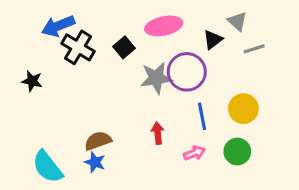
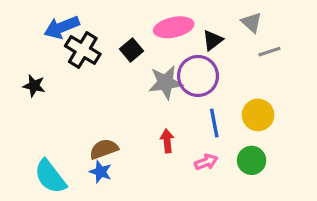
black triangle: (213, 40) -> (213, 40), moved

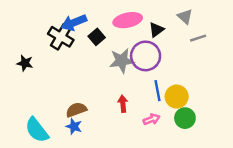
blue arrow: (62, 27) -> (74, 23), moved
yellow circle: (258, 115) -> (177, 97), moved

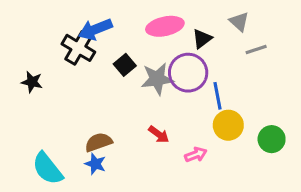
black square: (97, 37) -> (125, 65), moved
blue line: (158, 91) -> (217, 96), moved
red arrow: (123, 104) -> (159, 134), turned 133
green circle: (185, 118) -> (272, 139), moved

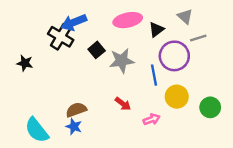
purple circle: (188, 73) -> (174, 56), moved
blue line: (217, 96) -> (154, 75), moved

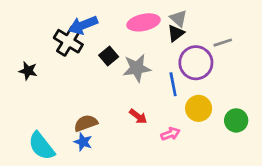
gray triangle: (185, 16) -> (178, 18), moved

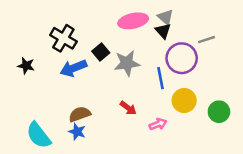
blue arrow: (83, 25) -> (73, 68), moved
black triangle: (176, 33) -> (163, 31), turned -35

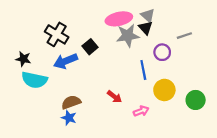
purple circle: (182, 58) -> (162, 52), size x0.6
gray star: (127, 63) -> (128, 36), moved
cyan semicircle: (39, 135) -> (34, 80), moved, turned -40

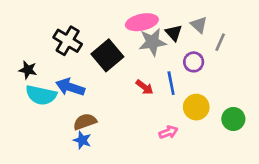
gray triangle: (148, 16) -> (199, 25), moved
gray line: (184, 36) -> (220, 42), turned -48
black square: (90, 47) -> (107, 55), size x1.6
blue arrow: (66, 61) -> (70, 87), moved, turned 40
red arrow: (114, 97) -> (145, 87), moved

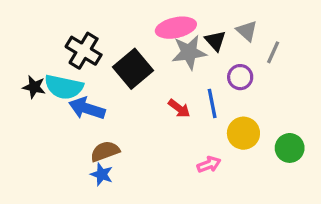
cyan semicircle: (41, 95) -> (64, 87), moved

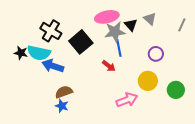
gray line: (273, 52) -> (182, 25), moved
purple circle: (240, 77) -> (156, 54), moved
blue line: (212, 103) -> (119, 48), moved
pink arrow: (209, 164) -> (127, 100), size x1.5

